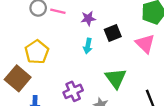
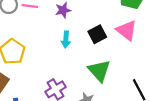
black square: (113, 33) -> (97, 34), moved

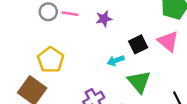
cyan arrow: (66, 39) -> (116, 61), moved, turned 63

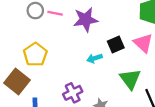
purple star: (104, 19) -> (86, 20), size x1.6
green triangle: (139, 82) -> (130, 79), moved

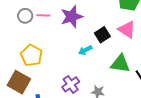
green triangle: (130, 79) -> (120, 64), turned -35

